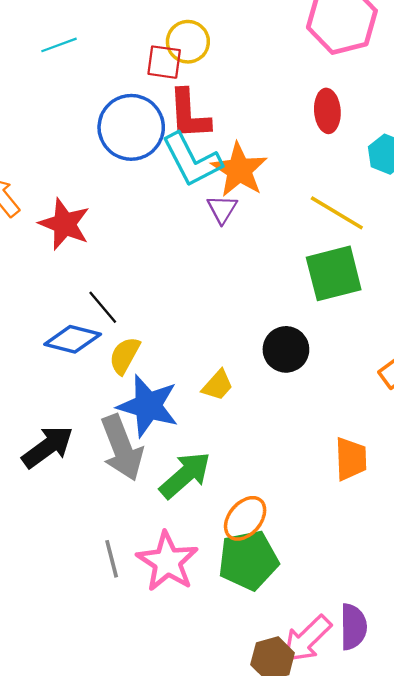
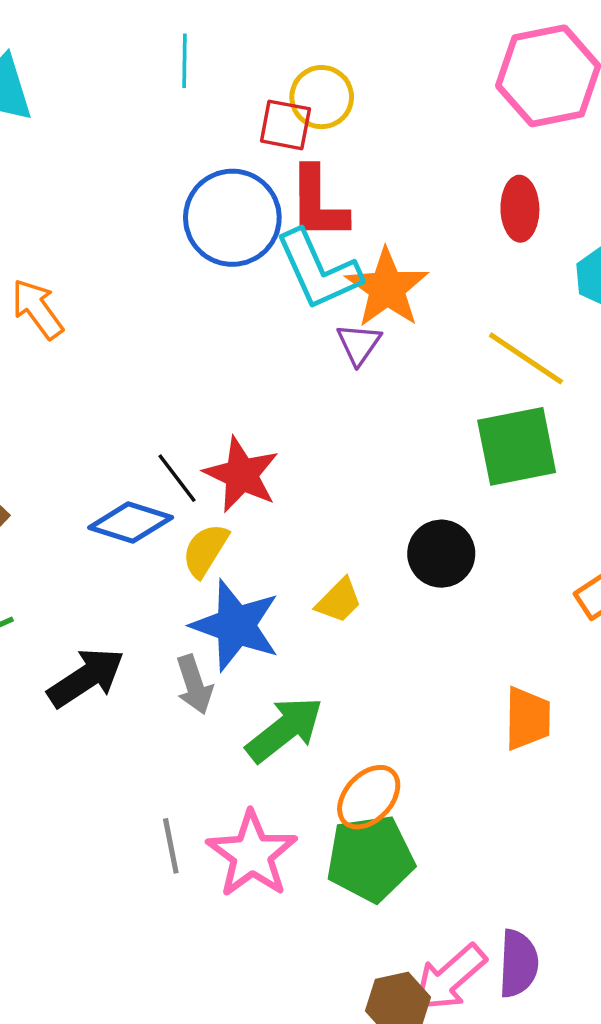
cyan line: (59, 45) -> (185, 61), moved, turned -72
red star: (64, 224) -> (241, 475), moved
gray arrow: (122, 448) -> (194, 685), size x0.6

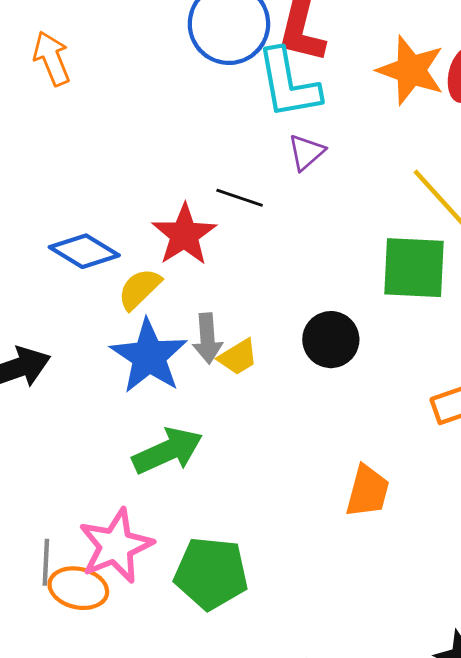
orange star: (387, 288) -> (411, 70), moved, turned -30
black line: (177, 478) -> (240, 198), moved, turned -48
gray arrow: (194, 685) -> (207, 338), moved
orange ellipse: (369, 797) -> (78, 588), moved, turned 46
gray line: (171, 846) -> (46, 562), moved

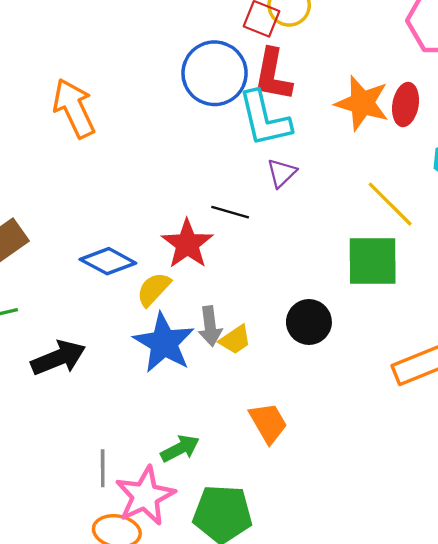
orange arrow: (52, 58) -> (74, 108), size x1.4
green arrow: (168, 451) -> (180, 448), moved, size x0.7
orange trapezoid: (368, 491) -> (268, 423), moved, turned -42
gray line: (46, 562) -> (103, 468), moved

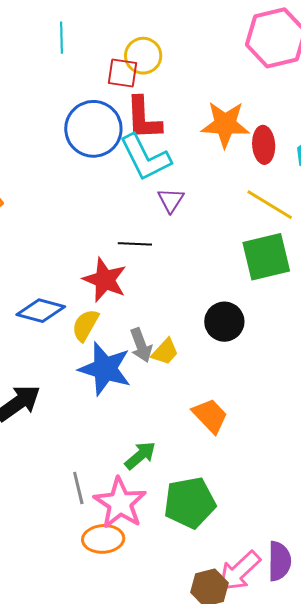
red ellipse: (406, 105) -> (264, 145), moved

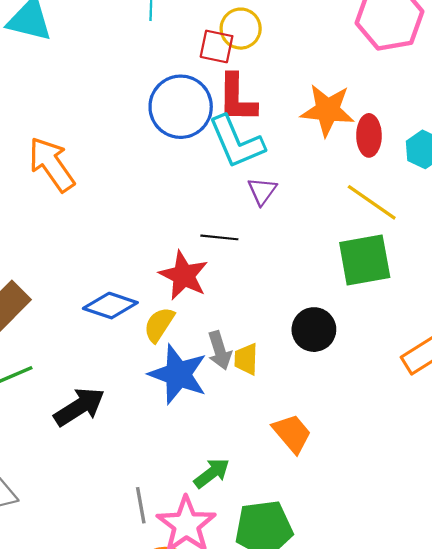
yellow trapezoid: (165, 352) -> (246, 359), turned 136

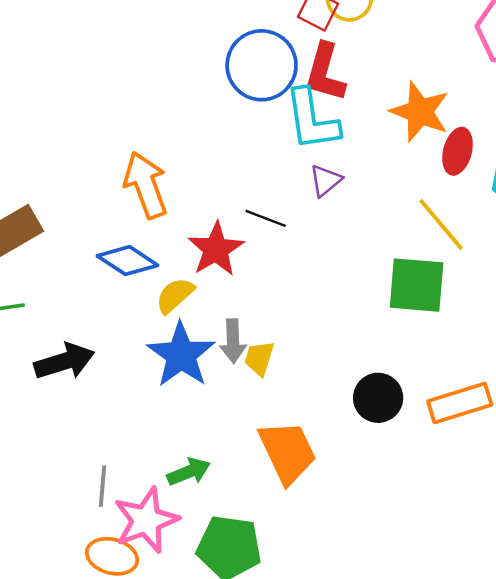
orange arrow: (52, 164) -> (146, 185), moved
black circle: (314, 330) -> (378, 398), moved
orange trapezoid: (292, 433) -> (287, 452), size x1.4

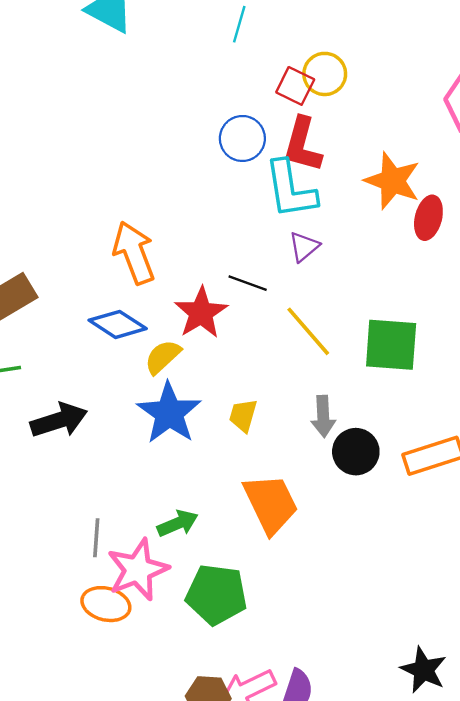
blue circle: (262, 65) -> (242, 138), size x0.7
yellow line: (441, 225) -> (308, 331), moved
gray arrow: (233, 341) -> (323, 416), moved

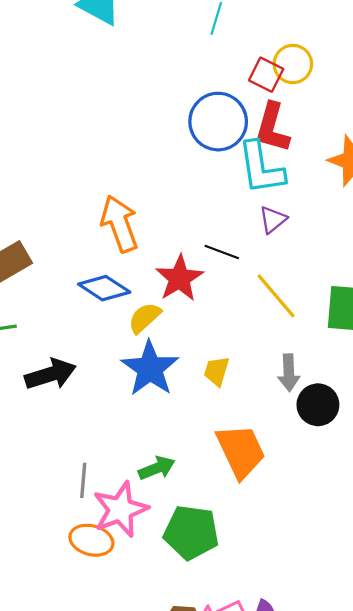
blue circle: (242, 138) -> (218, 122), size x1.4

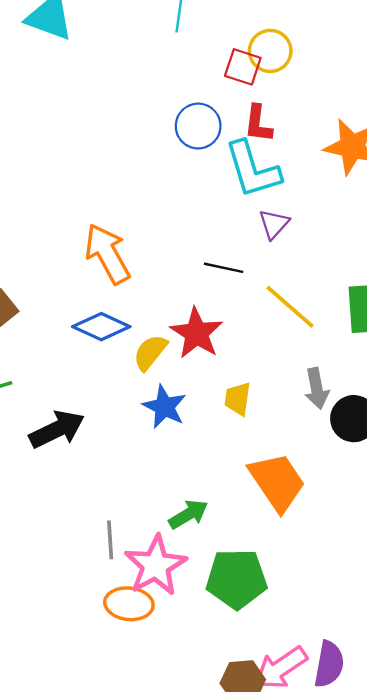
blue circle: (218, 122) -> (198, 126), size x0.7
red L-shape: (272, 128) -> (258, 124), size x0.7
red star: (179, 278) -> (197, 333), moved
blue star: (150, 368) -> (164, 407), size x0.7

